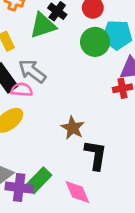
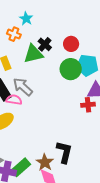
brown star: (73, 128) -> (45, 162), moved

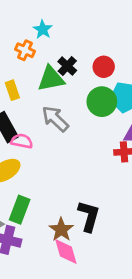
gray arrow: (23, 87) -> (55, 119), moved
green rectangle: (21, 167) -> (20, 210), moved, turned -30

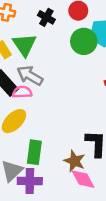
green triangle: (51, 79) -> (24, 45), moved, turned -40
gray arrow: (55, 119) -> (30, 75), moved

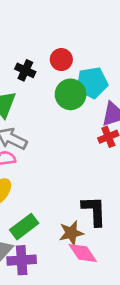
green rectangle: (34, 152) -> (24, 227), turned 50
brown star: (75, 161) -> (71, 233), turned -30

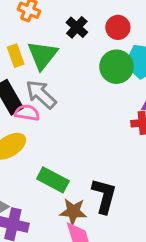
green rectangle: (24, 227) -> (53, 180), moved, turned 48

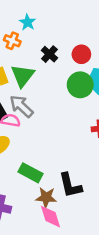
black L-shape: (104, 196) -> (70, 185), turned 152

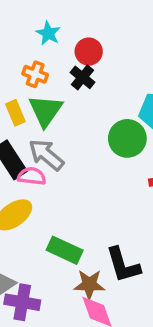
orange cross: (12, 41) -> (35, 74), moved
red circle: (81, 54) -> (89, 52), moved
green circle: (80, 85) -> (127, 138), moved

